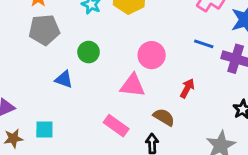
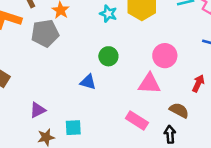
gray pentagon: (44, 30) -> (45, 33), moved

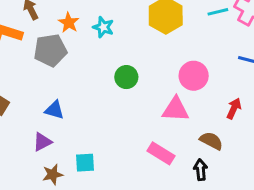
cyan star: (108, 14) -> (103, 27), moved
blue triangle: (88, 82) -> (54, 110), moved

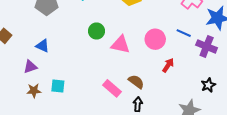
pink circle: (194, 76) -> (155, 39), moved
pink triangle: (176, 109) -> (120, 45), moved
brown semicircle: (211, 141) -> (136, 82), moved

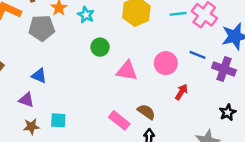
green circle: (97, 31) -> (100, 47), moved
purple triangle: (30, 67) -> (26, 100), turned 40

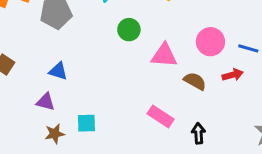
blue line: (198, 55) -> (248, 48), moved
red arrow: (181, 92) -> (233, 75), turned 49
brown semicircle: (146, 112) -> (195, 81), moved

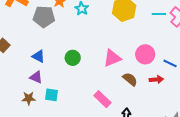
green circle: (129, 30) -> (73, 58), moved
pink triangle: (164, 55) -> (112, 58), turned -36
purple triangle: (46, 102) -> (36, 77), moved

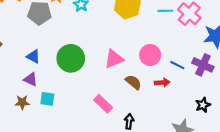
green circle: (73, 58) -> (71, 58), size x1.6

